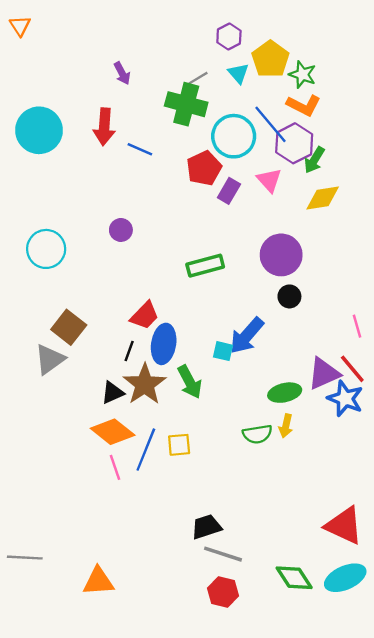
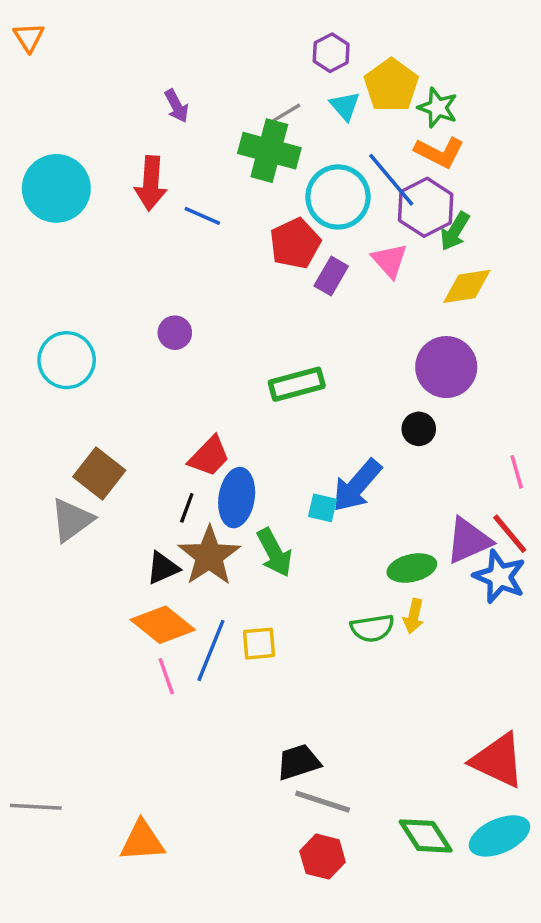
purple circle: (281, 255) -> (446, 367), moved

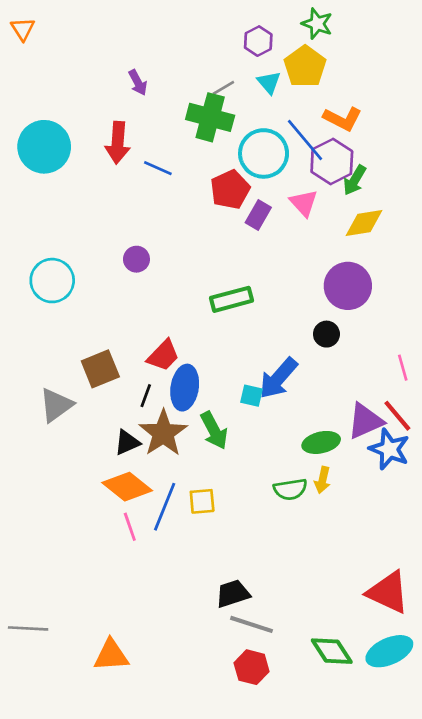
green star: (438, 108) -> (317, 24), moved
brown square: (99, 474) -> (100, 369), moved, turned 30

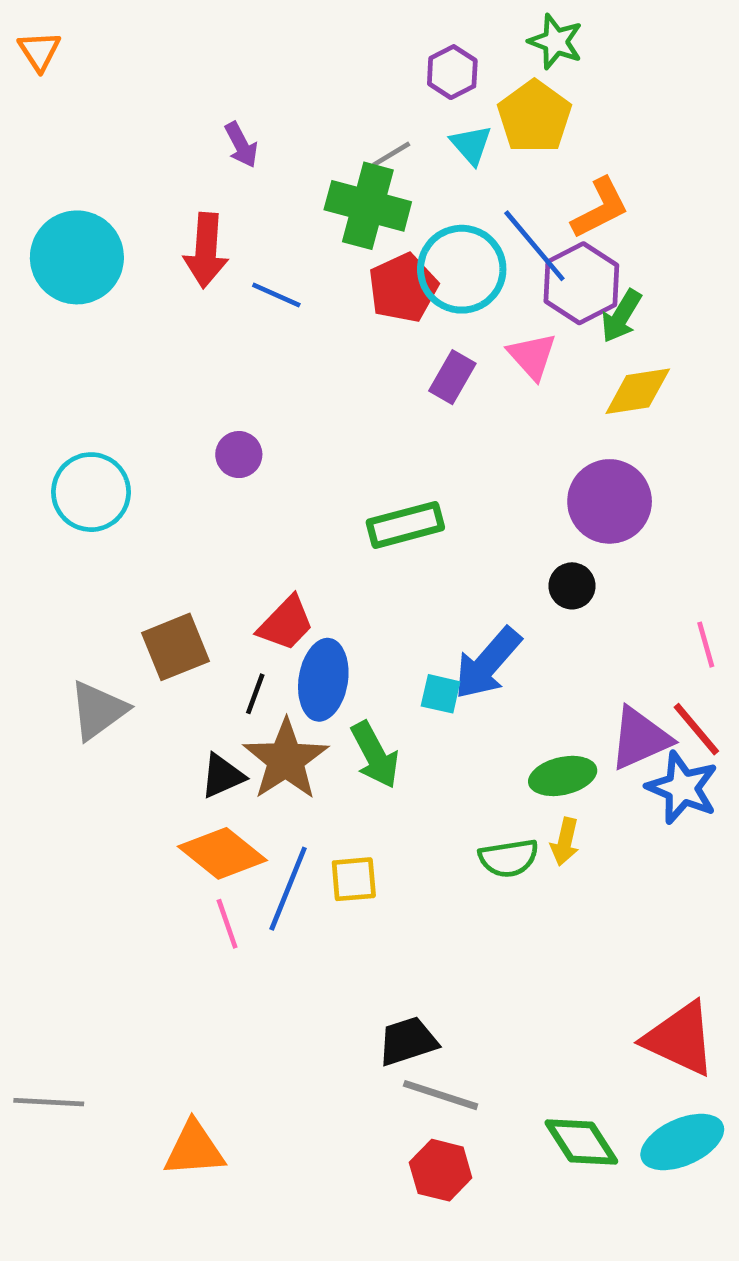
orange L-shape: (343, 119) -> (600, 208), turned -54
red pentagon: (230, 190) -> (403, 288), moved

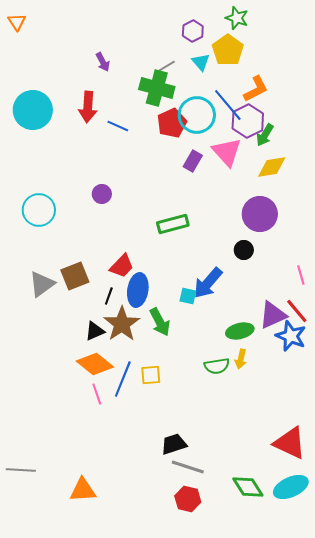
pink triangle: (532, 356) -> (227, 152), size x1.4
gray triangle: (98, 710) -> (42, 284), moved

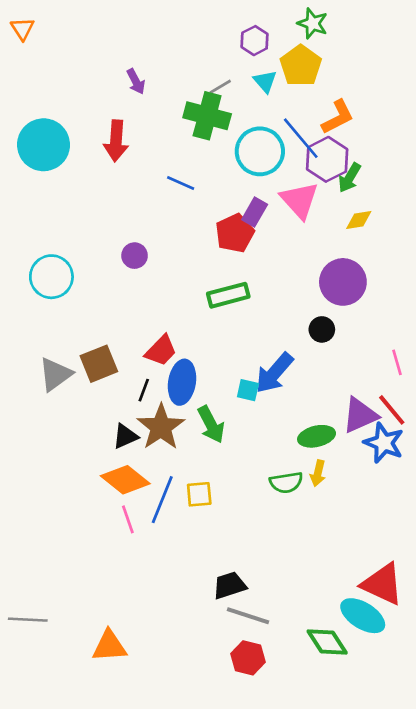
red pentagon: (172, 123) -> (235, 233), moved
blue line: (118, 126) -> (181, 183), moved
yellow diamond: (272, 167) -> (359, 220), size x0.7
cyan ellipse: (291, 487) -> (363, 616), moved, turned 56

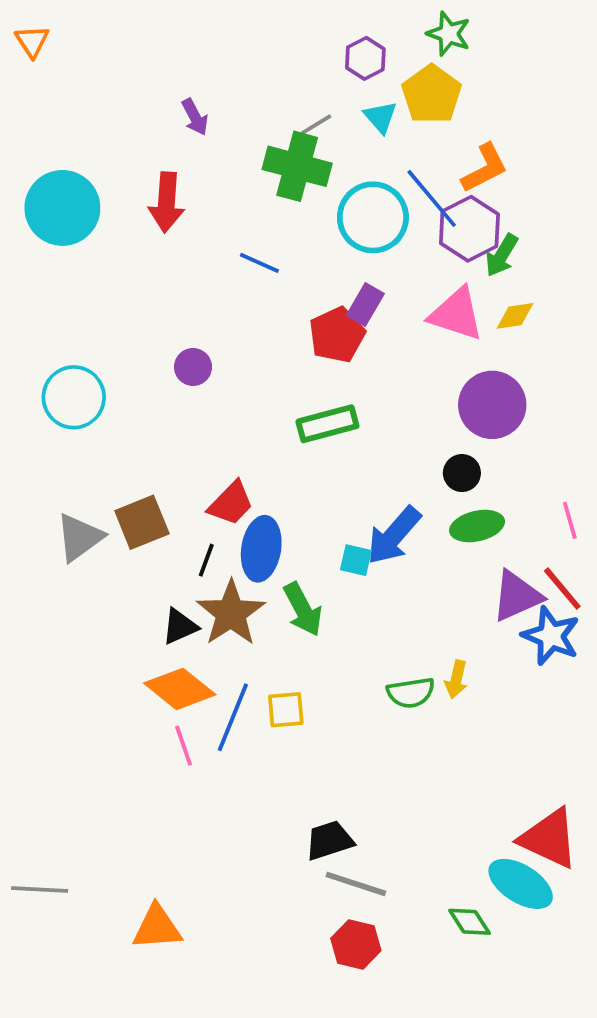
pink triangle: (299, 200) -> (456, 314), moved, turned -30
green ellipse: (317, 436) -> (477, 526), moved
green diamond: (327, 642) -> (469, 922), size x0.7

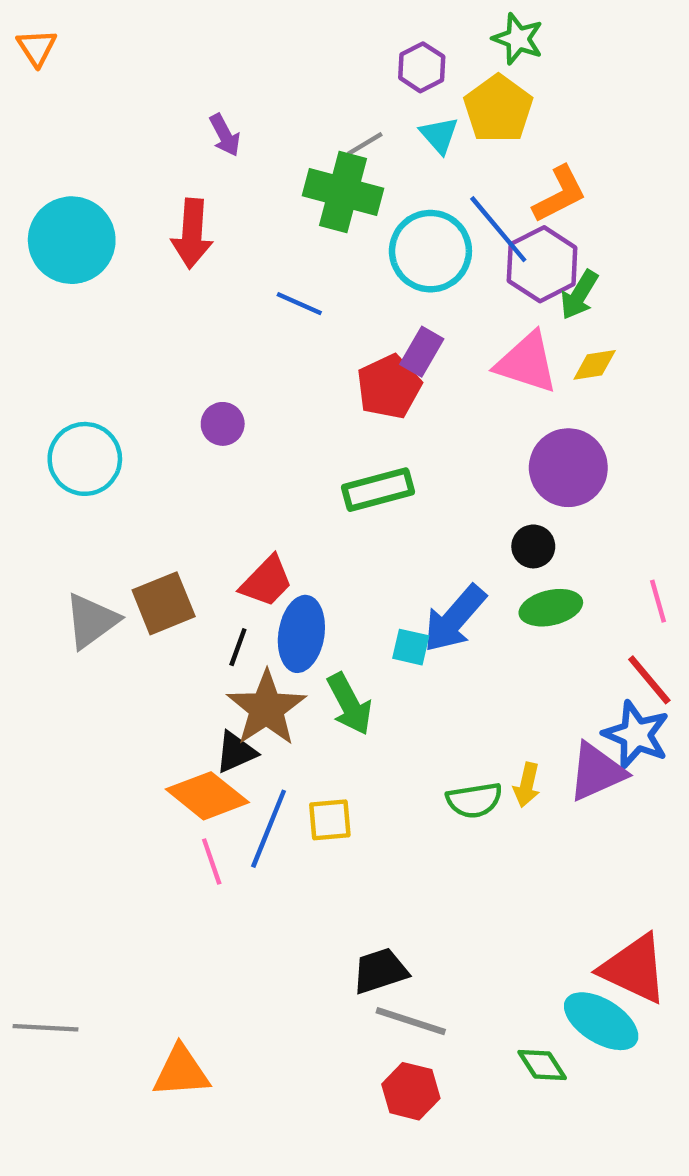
purple triangle: (517, 596) -> (597, 772), moved
black triangle: (180, 626) -> (236, 752), moved

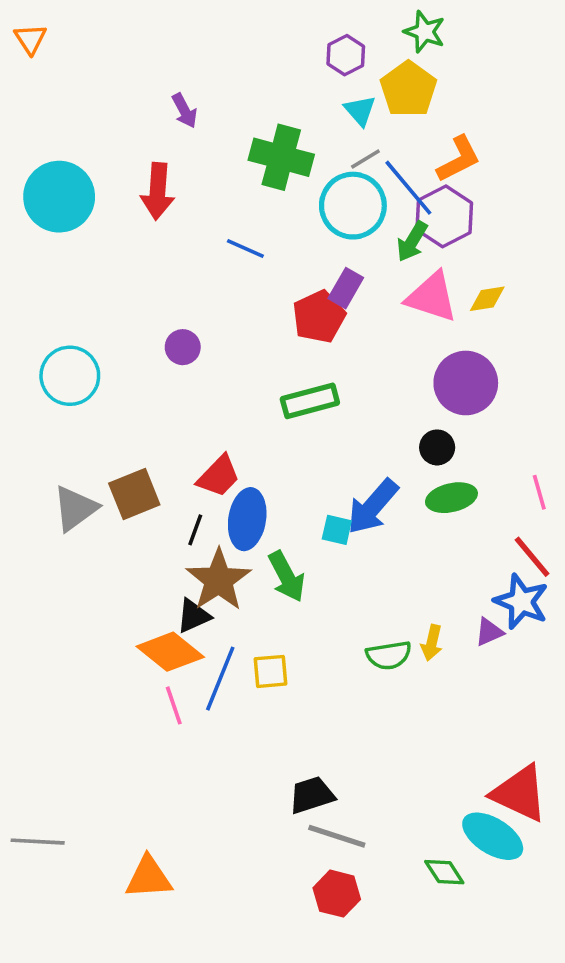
gray line: (365, 144) -> (365, 159), moved
green arrow: (579, 295) -> (412, 241), moved
purple triangle: (597, 772) -> (489, 632), size x0.6

